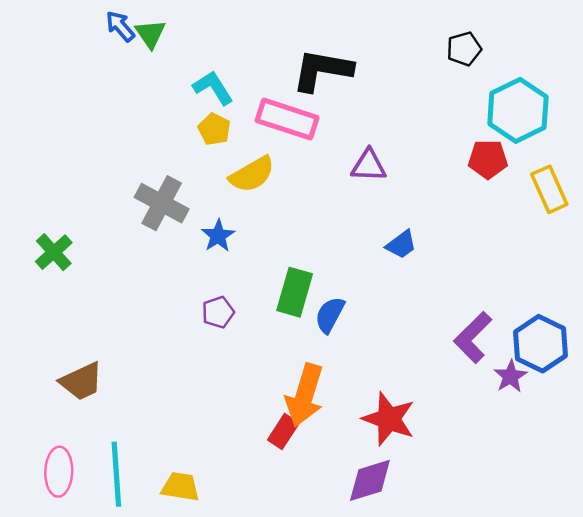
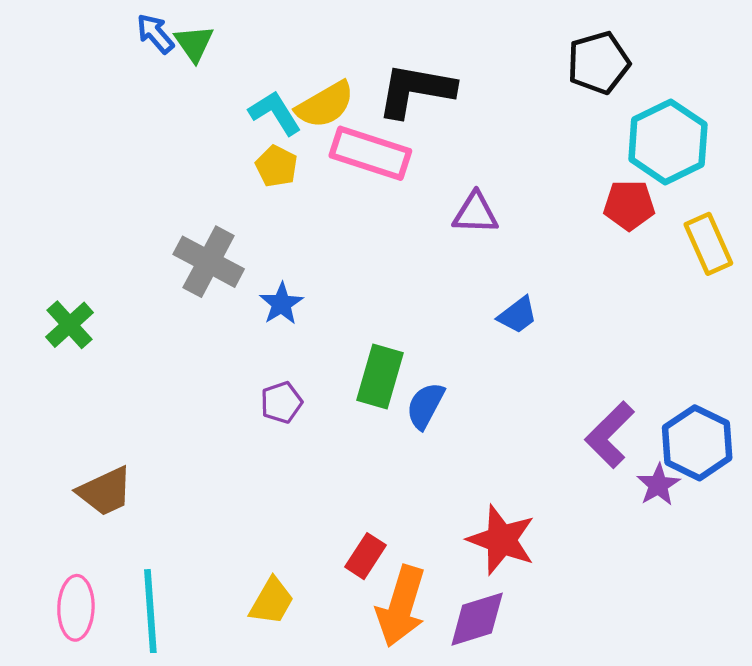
black pentagon: (464, 49) -> (598, 63), size x1.4
yellow semicircle: (252, 174) -> (325, 105), moved
orange arrow: (305, 395) -> (401, 606), moved
yellow trapezoid: (180, 487) -> (272, 601), moved, turned 111

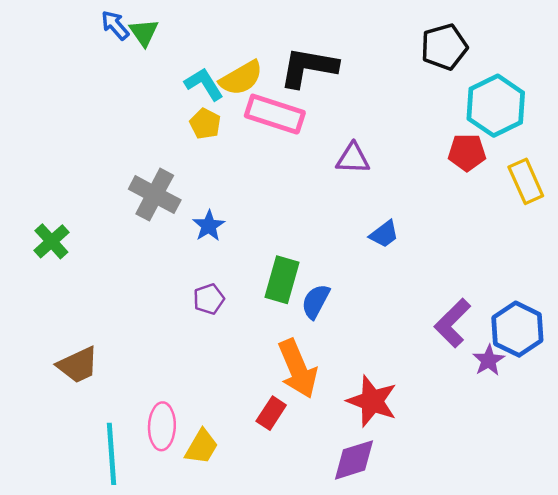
orange arrow: (401, 606) -> (298, 369), moved, turned -40
pink ellipse: (76, 608) -> (162, 426), moved

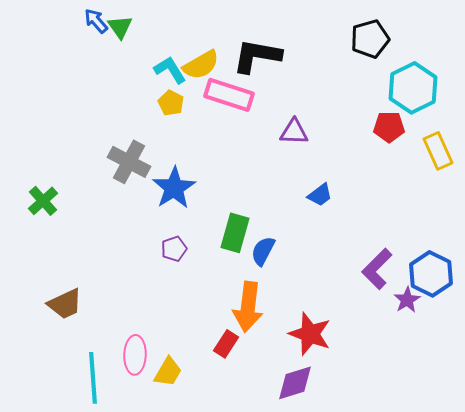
blue star: (209, 226) -> (174, 188), size x1.6
orange arrow: (298, 369) -> (248, 307), turned 30

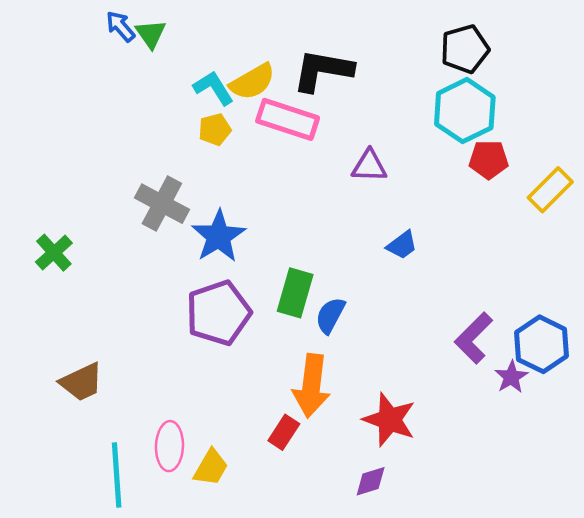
cyan hexagon: (413, 88) -> (465, 111), moved
yellow pentagon: (171, 103) -> (215, 129), turned 30
yellow rectangle: (438, 151) -> (550, 190), turned 69
purple pentagon: (174, 249) -> (218, 313), size x2.0
purple diamond: (295, 383) -> (371, 481), size x0.7

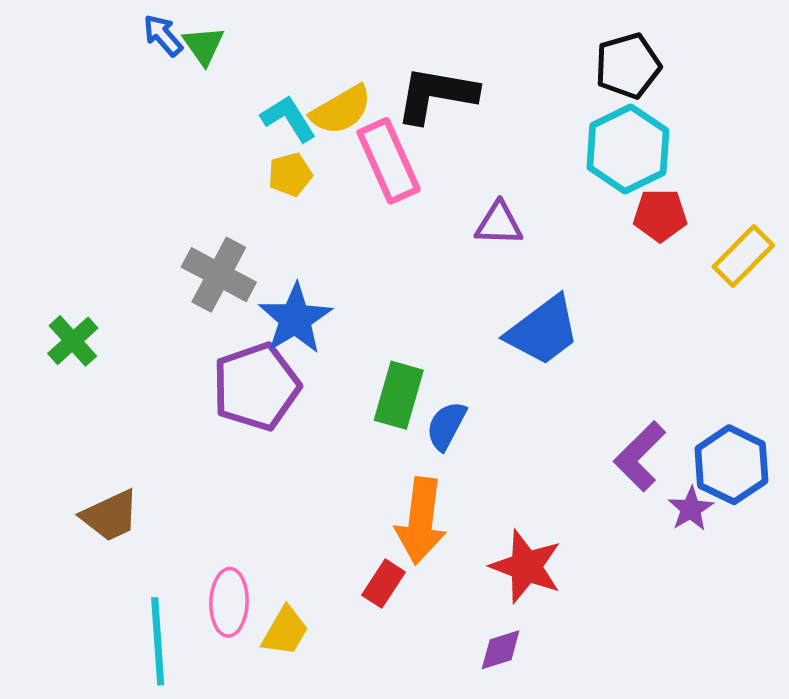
pink rectangle: (288, 119) -> (389, 161), turned 48
blue trapezoid: (402, 245) -> (543, 331), size x1.8
purple pentagon: (218, 313) -> (256, 387), moved

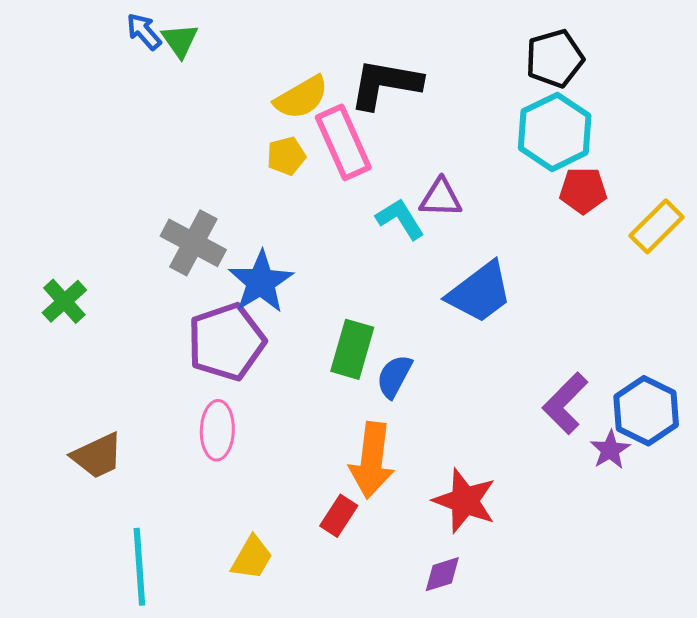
cyan L-shape: (288, 118) -> (400, 219), moved
yellow pentagon: (290, 174) -> (286, 156), moved
pink ellipse: (229, 602) -> (217, 430), moved

